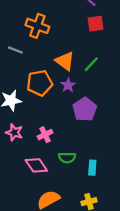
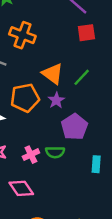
green semicircle: (67, 158) -> (55, 152), moved
cyan rectangle: (92, 168) -> (96, 164), moved

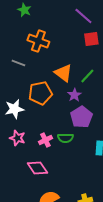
purple star: (56, 100) -> (74, 95), moved

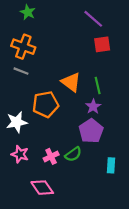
orange cross: (38, 41) -> (23, 47), moved
green line: (87, 76) -> (98, 85), turned -56
purple star: (74, 95) -> (93, 107), moved
green semicircle: (65, 138) -> (73, 154), turned -35

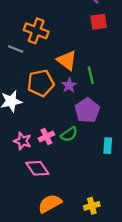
orange cross: (23, 47) -> (36, 31), moved
green line: (98, 85) -> (91, 75), moved
purple star: (93, 107) -> (69, 85), moved
pink star: (20, 154) -> (23, 141), moved

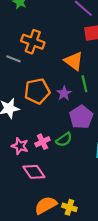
orange triangle: (67, 60) -> (74, 61), moved
yellow cross: (92, 206) -> (69, 207), moved, turned 32

